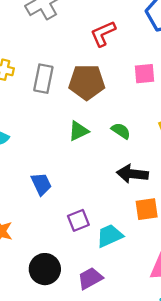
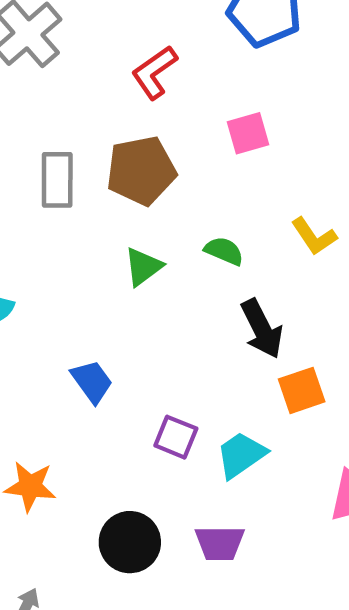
black arrow: (132, 174) -> (262, 329), turned -112
purple square: (78, 220) -> (176, 437), turned -35
purple trapezoid: (90, 278) -> (220, 543), turned -140

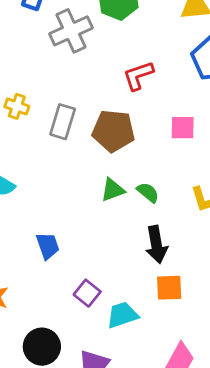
green triangle: (143, 267) -> (113, 190), moved

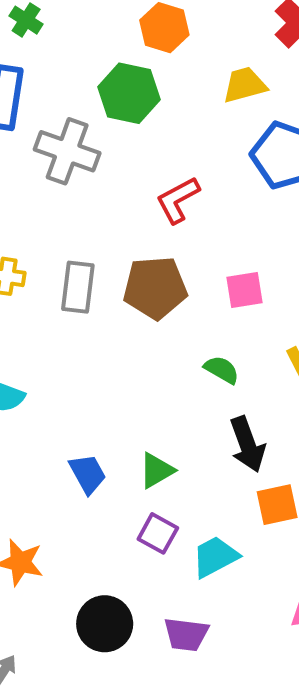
gray cross: (71, 31) -> (67, 151), turned -36
pink square: (183, 128) -> (244, 290), moved
green triangle: (113, 190) -> (157, 470), moved

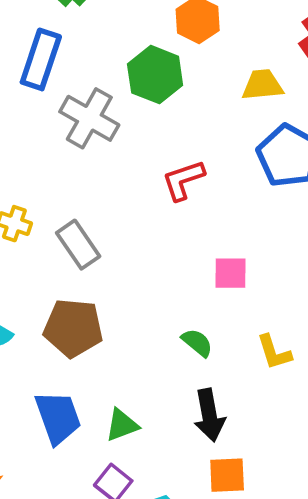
gray rectangle: (78, 287) -> (78, 245), turned -51
brown pentagon: (155, 288) -> (73, 328), moved
blue trapezoid: (88, 474) -> (58, 417), size x1.4

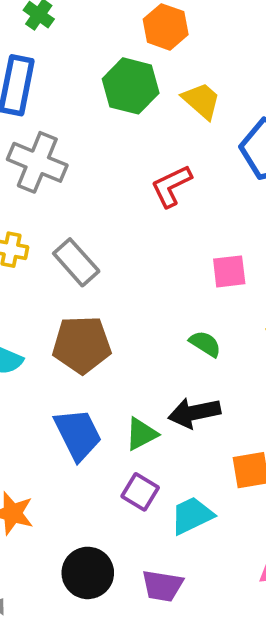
yellow trapezoid: (262, 85) -> (201, 101), moved, turned 54
gray cross: (89, 118) -> (37, 162), moved
black arrow: (209, 415) -> (194, 413), moved, turned 96

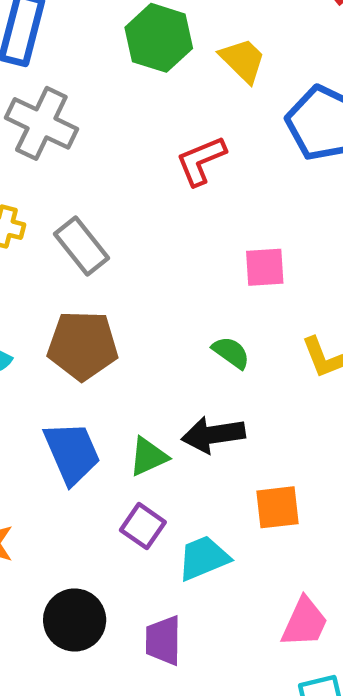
purple trapezoid: (162, 586) -> (163, 640), turned 78

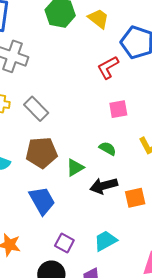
red L-shape: (201, 161) -> (108, 67), moved
green triangle: (148, 457) -> (75, 168), moved
orange square: (277, 507) -> (135, 198), moved
purple square: (143, 526) -> (64, 243), moved

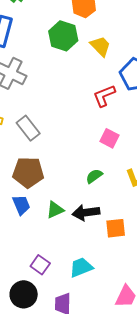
pink square: (118, 109) -> (109, 138), turned 30
green semicircle: (108, 149) -> (94, 176), turned -72
green triangle: (75, 168) -> (55, 210), moved
blue trapezoid: (42, 201) -> (21, 205), moved, size x0.7

